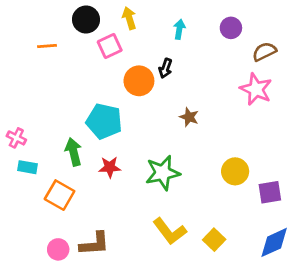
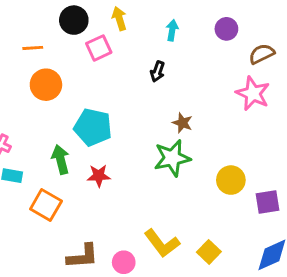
orange circle: (139, 81) -> (46, 85), moved
green star: (163, 173) -> (172, 158), moved
pink circle: (58, 249) -> (124, 262), moved

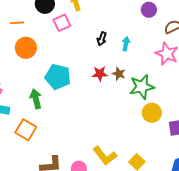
cyan arrow: (172, 30) -> (126, 44), moved
green star: (172, 158) -> (142, 87), moved
red star: (99, 176) -> (100, 74), moved

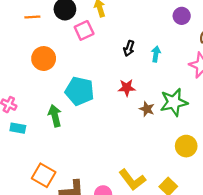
orange line: (17, 23) -> (32, 17), moved
brown star: (119, 74) -> (147, 109), moved
yellow circle: (152, 113) -> (186, 146), moved
orange square: (26, 130) -> (44, 175), moved

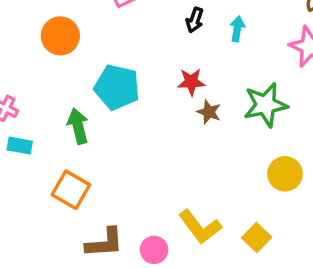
brown star: (147, 109) -> (209, 112), moved
orange square: (44, 175) -> (71, 190), moved

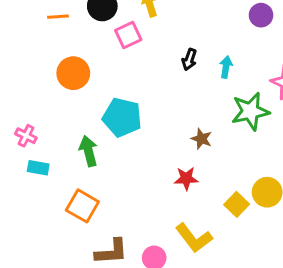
red star: (191, 82) -> (186, 178), moved
green star: (265, 105) -> (250, 111), moved
yellow square: (257, 237) -> (237, 204), moved

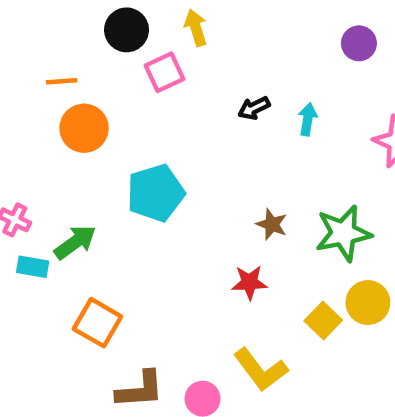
orange line: (58, 17) -> (62, 81), moved
black arrow: (189, 59) -> (254, 108), turned 45
green star: (250, 111) -> (343, 233), moved
cyan pentagon: (122, 117) -> (156, 193), turned -30
green arrow: (89, 151) -> (75, 242), moved, turned 68

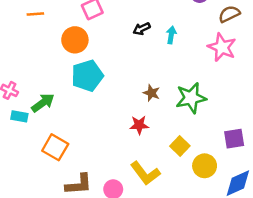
orange circle: (84, 128) -> (75, 40), moved
yellow circle: (368, 303) -> (205, 166), moved

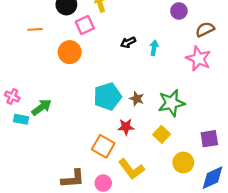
cyan pentagon: (87, 76) -> (108, 96), moved
yellow square: (180, 146) -> (162, 134), moved
orange square: (55, 147) -> (103, 146), moved

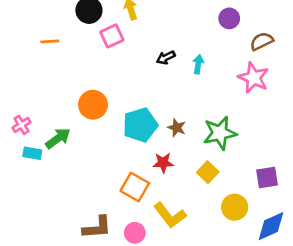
orange circle: (70, 52) -> (93, 105), moved
pink cross: (12, 96) -> (22, 125), turned 32

